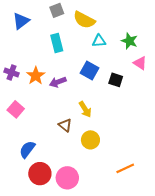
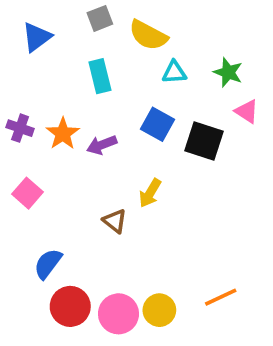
black square: (116, 80) -> (204, 141), size x1.5
yellow arrow: (85, 109) -> (150, 193), turned 63
yellow circle: (90, 140) -> (159, 310), moved

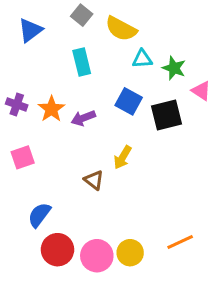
gray square: (100, 18) -> (82, 15), turned -30
green star: (228, 72) -> (174, 68), moved
black square: (204, 141) -> (166, 115), turned -32
pink square: (27, 193) -> (23, 157), turned 30

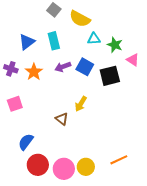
blue triangle: (30, 30) -> (27, 42), moved
purple arrow: (83, 118) -> (63, 67), moved

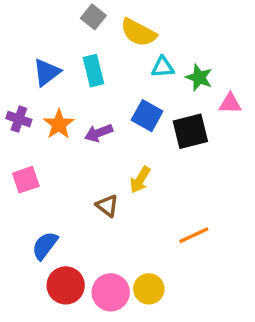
pink triangle: (133, 60) -> (230, 103), turned -32
purple arrow: (63, 67) -> (99, 133), moved
orange line: (119, 160) -> (194, 235), moved

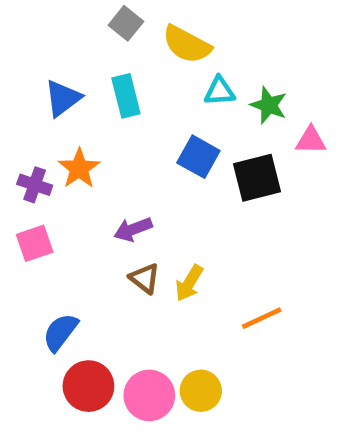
purple cross: (19, 119) -> (35, 185), moved
purple arrow: (99, 133) -> (133, 229), moved
yellow arrow: (140, 180) -> (189, 283), moved

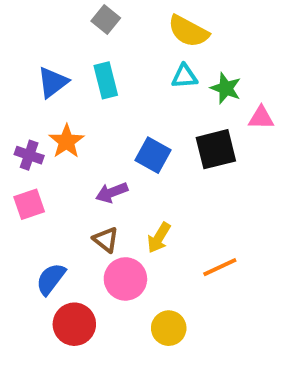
yellow semicircle: (187, 44) -> (188, 31), moved
blue square: (198, 157) -> (153, 155), moved
brown triangle: (145, 278) -> (106, 240), moved
pink circle: (149, 395) -> (125, 279), moved

